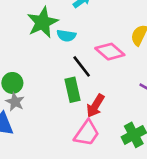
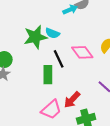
green star: (42, 22) -> (35, 37), moved
red arrow: (95, 106) -> (72, 100), moved

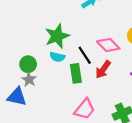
cyan semicircle: (52, 33) -> (57, 57), moved
red arrow: (72, 100) -> (103, 70), moved

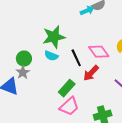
green rectangle: (76, 73) -> (67, 88), moved, turned 42

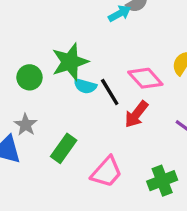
cyan semicircle: (51, 56) -> (85, 86), moved
green circle: (24, 59) -> (29, 77), moved
green rectangle: (67, 88) -> (64, 148), moved

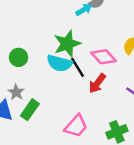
green star: (70, 62) -> (67, 44), moved
cyan semicircle: (85, 86) -> (59, 63), size x1.5
green rectangle: (64, 148) -> (30, 110), moved

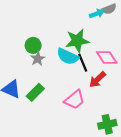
gray star: (16, 92) -> (38, 59), moved
pink trapezoid: (76, 126) -> (75, 100), moved

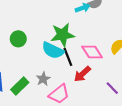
gray star: (38, 59) -> (43, 79), moved

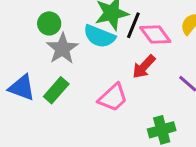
black line: (68, 57) -> (133, 25), moved, turned 48
gray star: (43, 79) -> (62, 49), moved, size x1.5

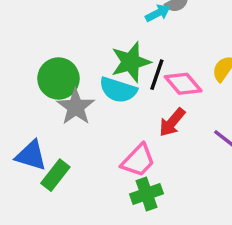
green circle: (49, 23) -> (58, 79), size x1.5
green rectangle: (56, 90) -> (55, 175), moved
green cross: (162, 130) -> (146, 194), moved

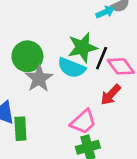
green rectangle: (55, 175) -> (20, 129), turned -45

